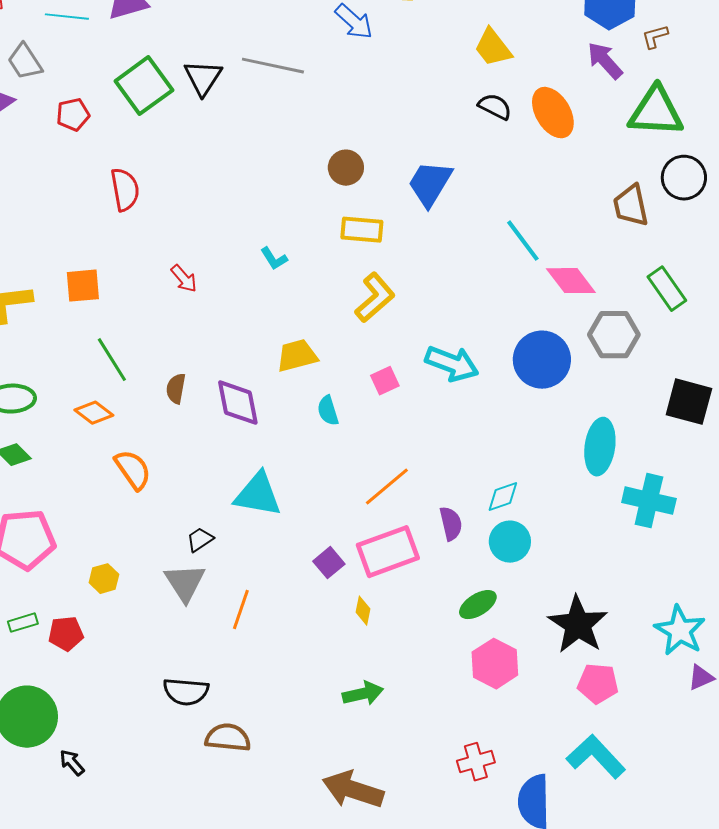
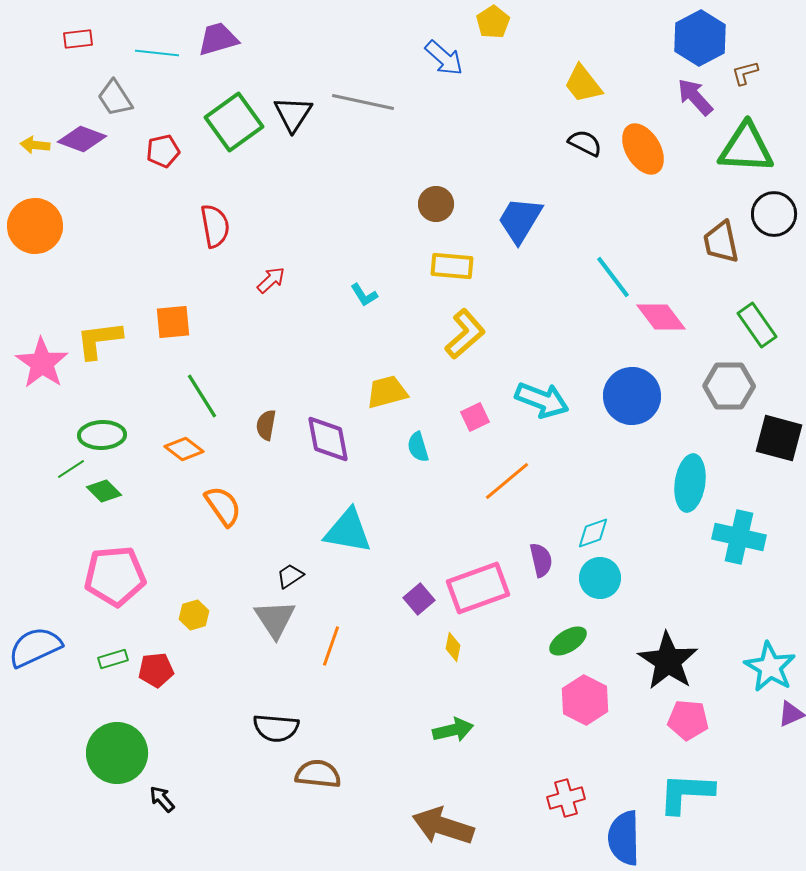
red arrow: (184, 279) -> (271, 280), moved, turned -92
gray hexagon: (614, 335) -> (729, 386), moved
orange line: (387, 487) -> (507, 481), moved
cyan L-shape: (596, 757) -> (686, 793), turned -44

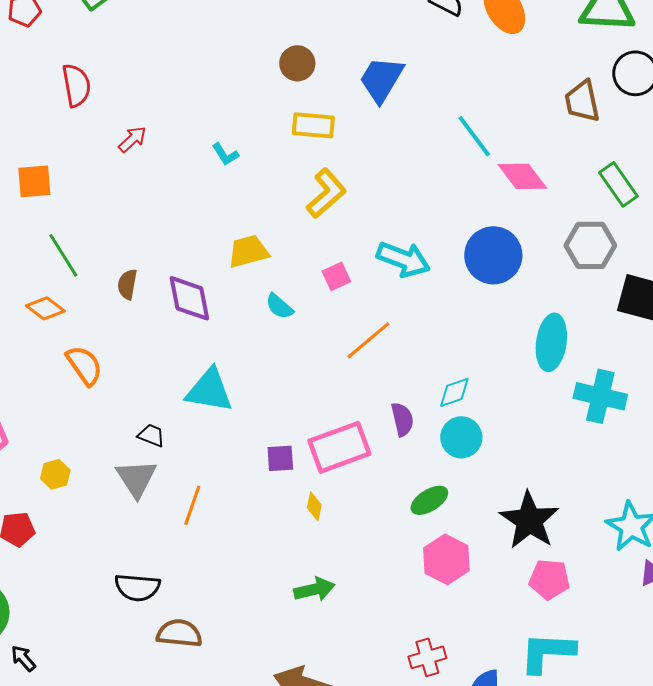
cyan semicircle: (418, 447) -> (279, 306), turned -32
black trapezoid: (290, 576) -> (151, 435), turned 56
purple square: (419, 599) -> (280, 458), turned 36

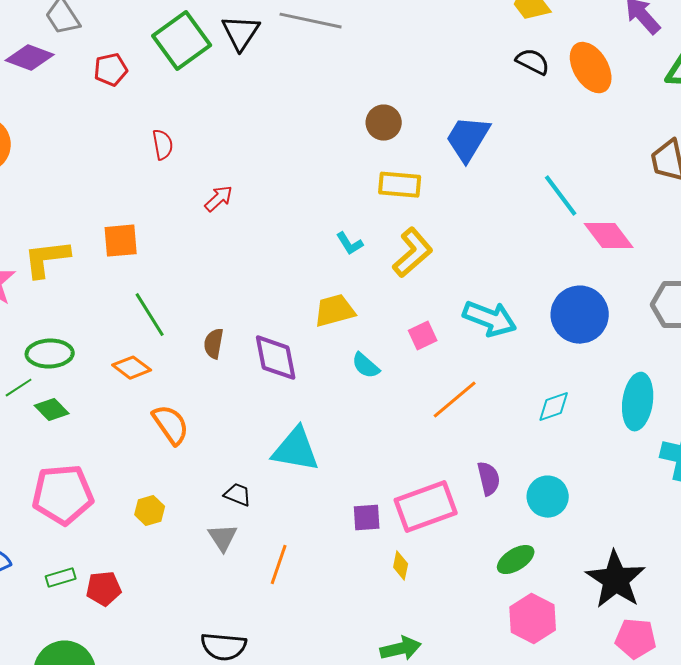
red semicircle: (76, 85) -> (163, 145), size x0.7
cyan L-shape: (225, 154) -> (350, 244), moved
cyan diamond: (454, 392) -> (554, 407), moved
yellow hexagon: (55, 474) -> (150, 511), moved
gray triangle: (136, 478) -> (223, 538), size x0.7

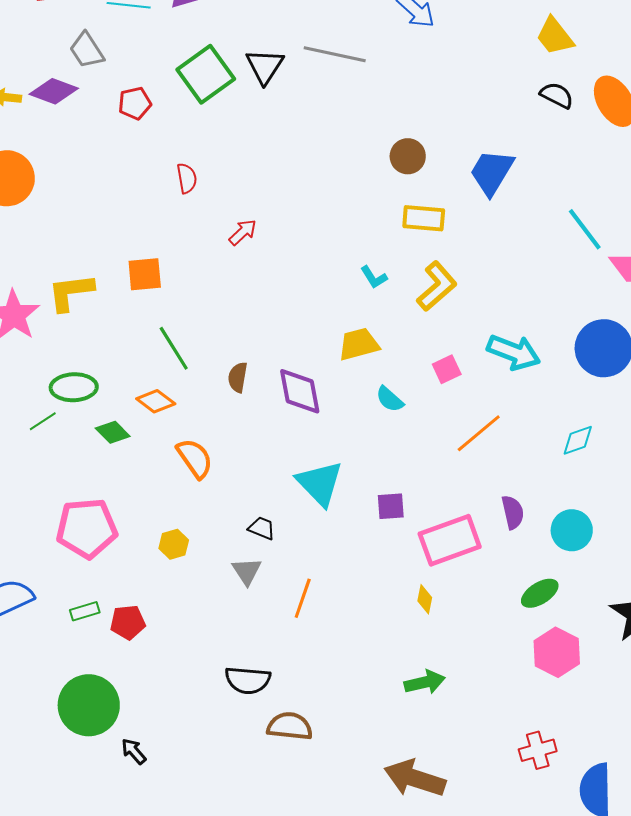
green diamond: (52, 410) -> (113, 432), moved
cyan triangle: (296, 450) -> (320, 483), turned 36
purple square: (367, 518) -> (391, 506), moved

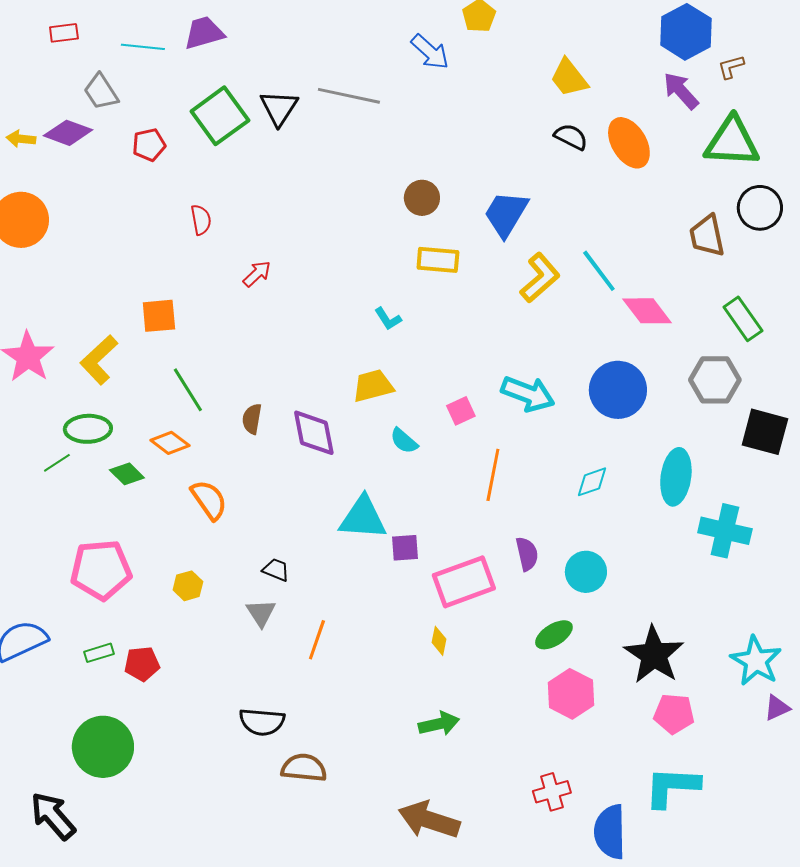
yellow L-shape: (437, 286) -> (540, 278), moved
yellow L-shape: (71, 292) -> (99, 360), moved, turned -36
orange line: (479, 433) -> (493, 475), turned -39
cyan triangle: (320, 483) -> (363, 518), moved, turned -42
black arrow: (134, 751) -> (53, 816), moved, size x1.8

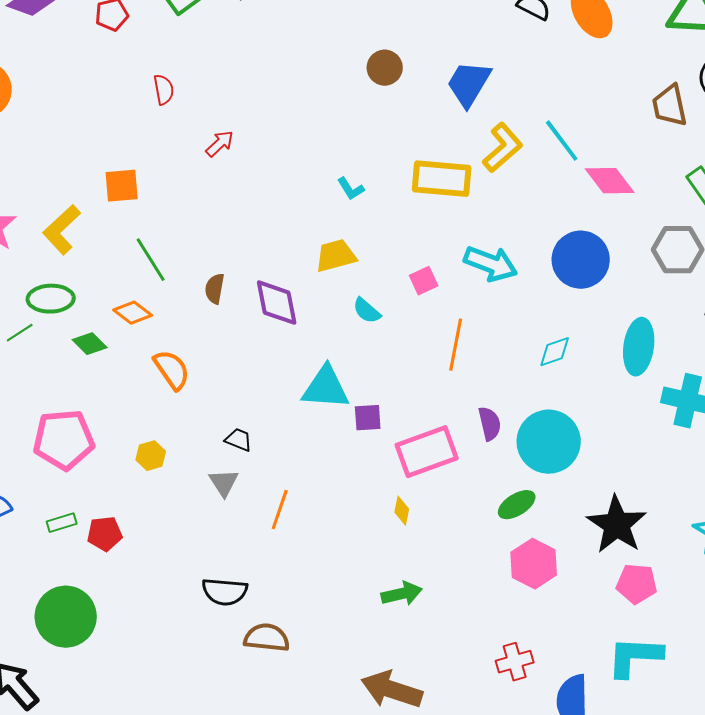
yellow rectangle: (438, 260) -> (442, 179), moved, size x1.4
cyan circle: (586, 572) -> (549, 442), size x1.5

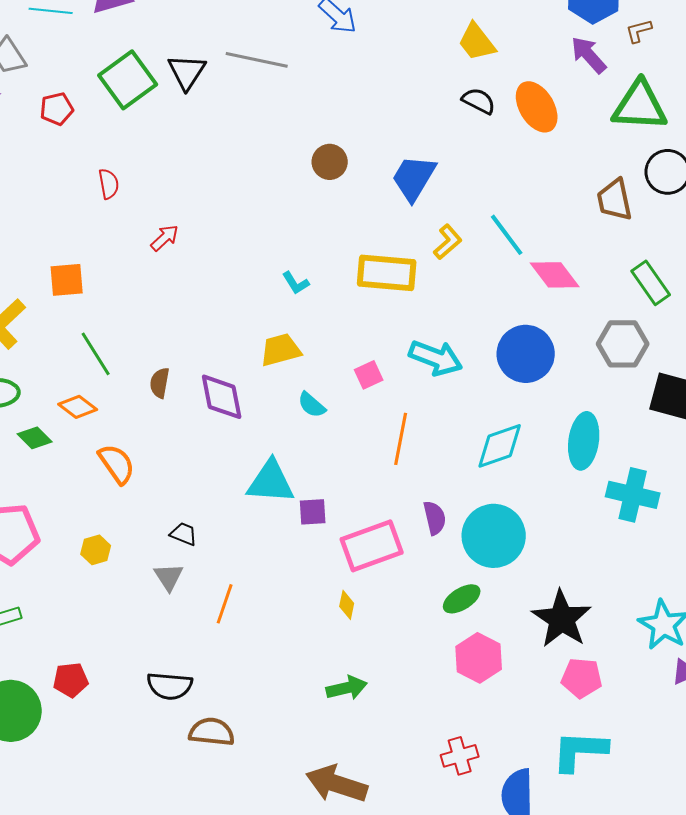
yellow L-shape: (503, 148) -> (448, 242), size x0.7
cyan diamond: (555, 352) -> (500, 446), size x1.5
red pentagon: (105, 534) -> (71, 680), moved

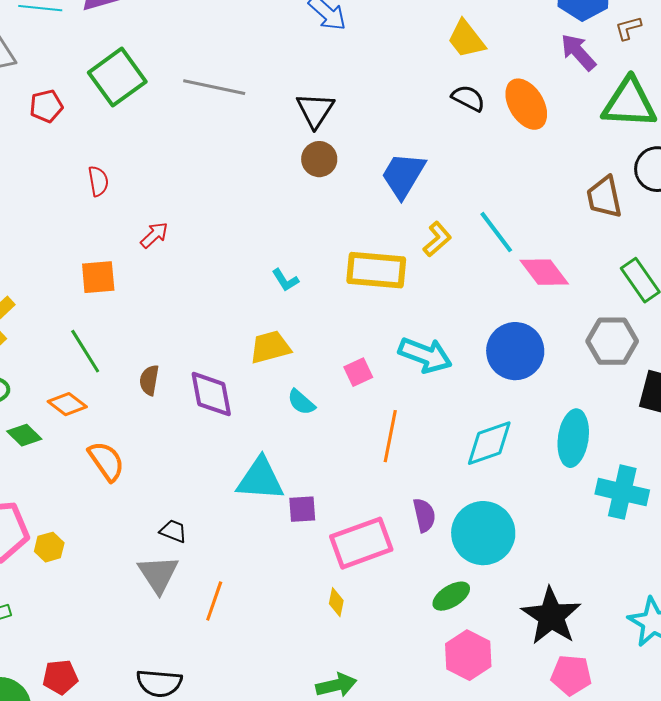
gray line: (257, 60) -> (214, 87), moved
black triangle: (187, 72) -> (315, 110), moved
orange square: (67, 280) -> (98, 277), moved
yellow hexagon: (96, 550) -> (49, 547), moved
gray triangle: (169, 577) -> (158, 574), size x1.4

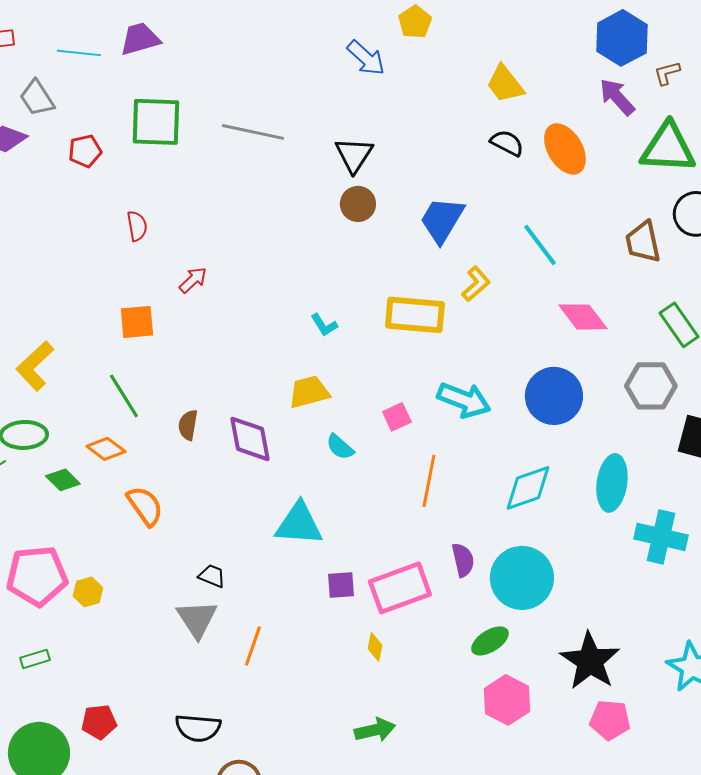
green square: (117, 77) -> (156, 122), turned 38
cyan line: (496, 232) -> (540, 245), moved
purple square: (302, 509) -> (341, 585), moved

